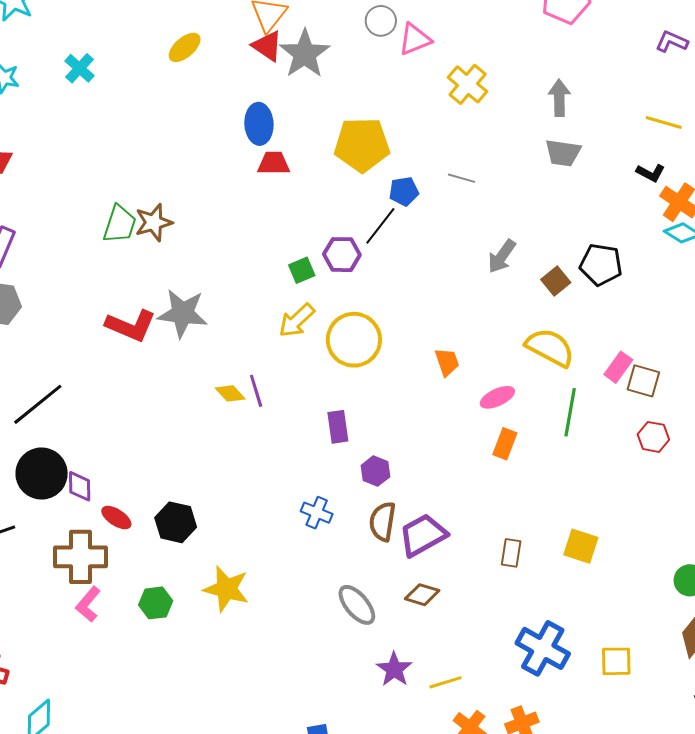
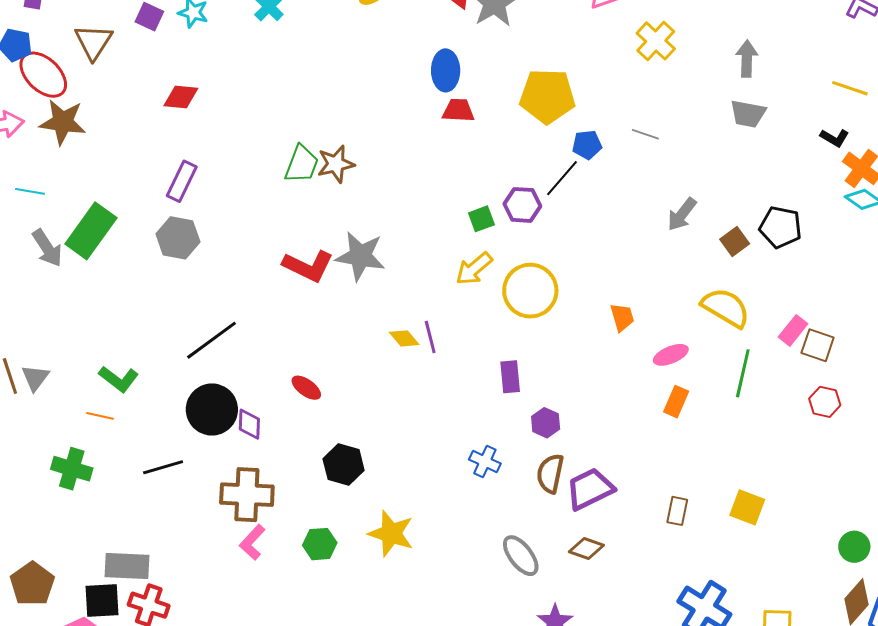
red ellipse: (116, 518) -> (306, 388), moved

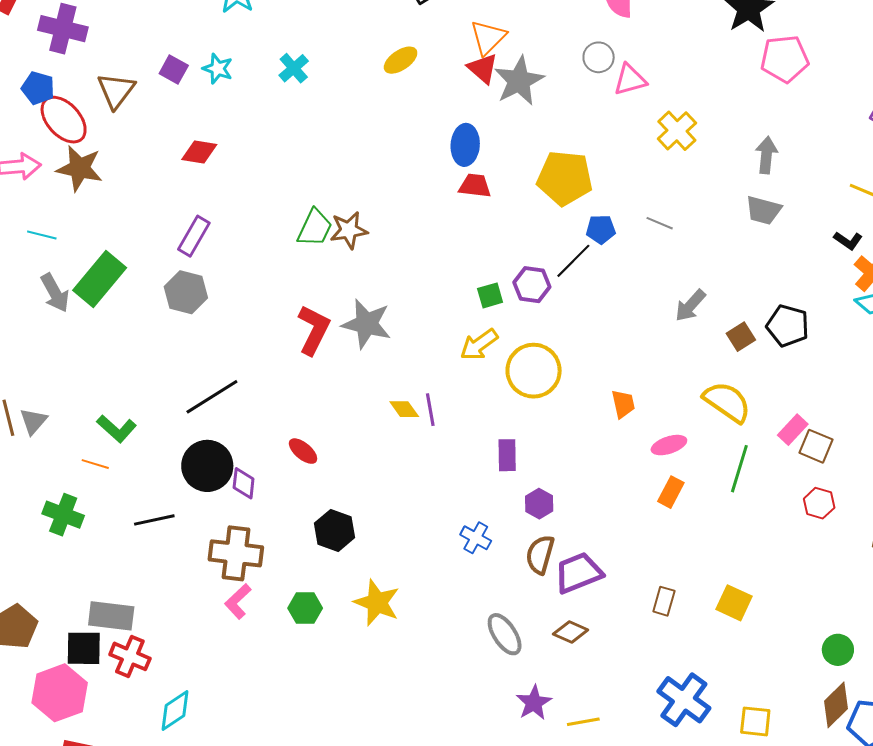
red L-shape: (308, 266) -> (314, 330), turned -93

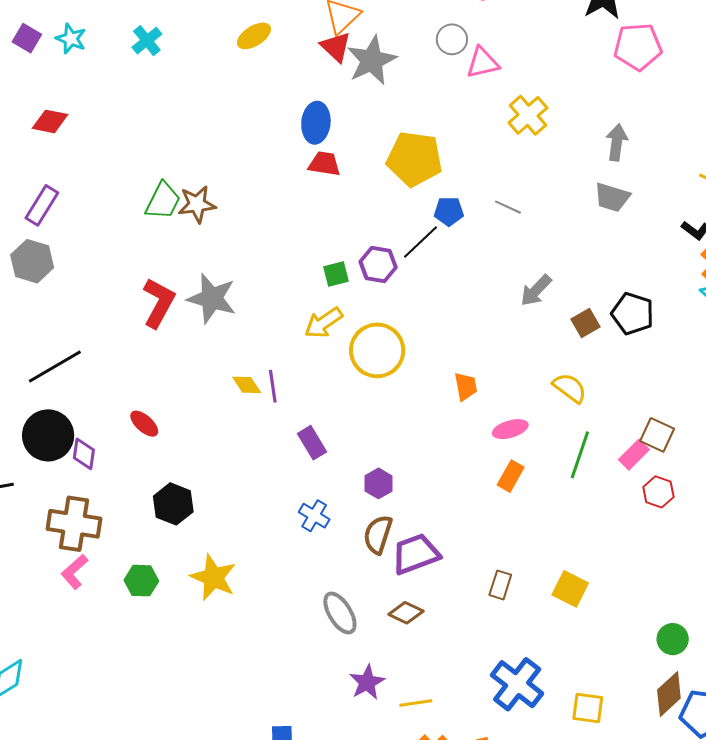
yellow semicircle: (727, 402) -> (570, 388), size x0.7
pink rectangle: (793, 430) -> (634, 455), moved
purple rectangle: (507, 455) -> (312, 443), moved, turned -32

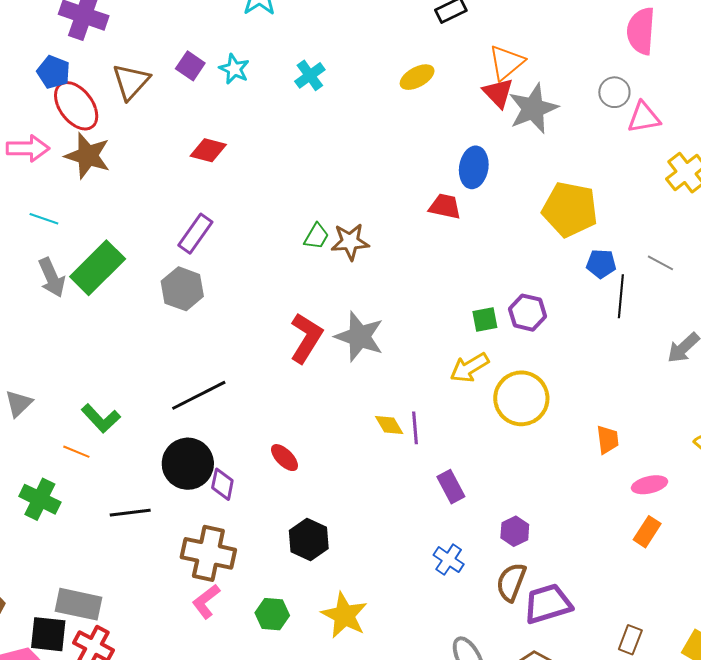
red trapezoid: (324, 164) -> (445, 206), moved
green trapezoid: (163, 201) -> (316, 236), size x0.7
black line: (420, 242) -> (621, 296), moved, turned -45

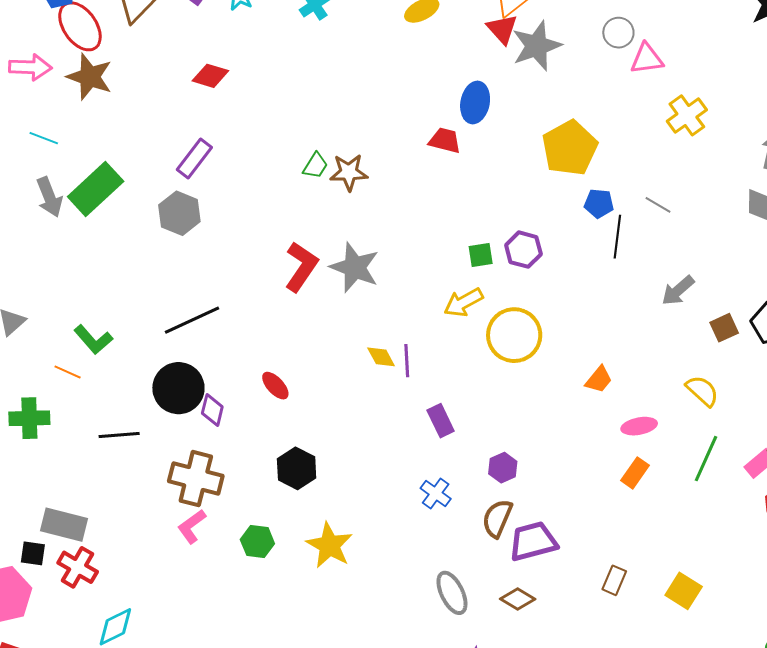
yellow pentagon: (570, 209) -> (570, 148), turned 30
orange trapezoid: (608, 440) -> (599, 379), turned 44
green cross: (40, 499) -> (29, 418), turned -30
black square: (48, 634) -> (33, 553), size x0.7

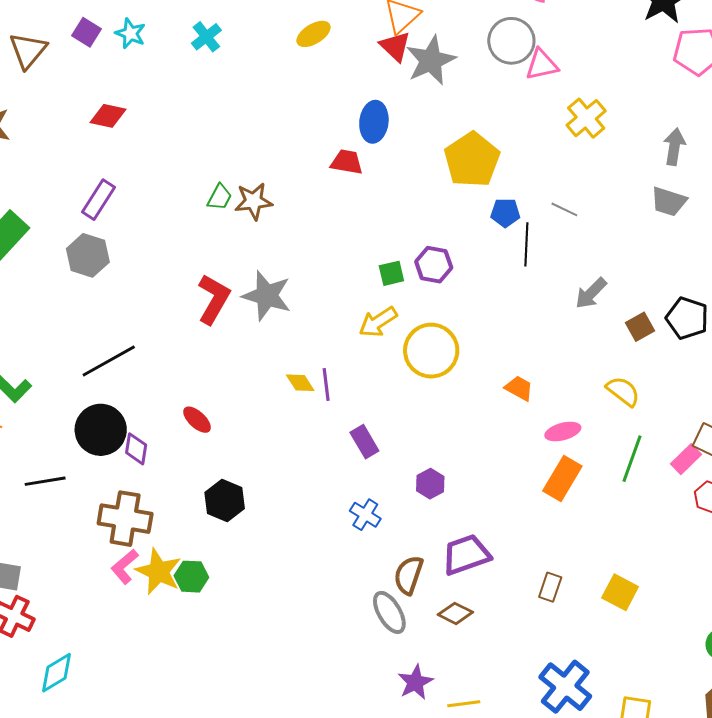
gray circle: (618, 33) -> (511, 41), size x1.5
orange trapezoid: (599, 379) -> (519, 388), turned -96
orange rectangle: (635, 473) -> (562, 479), size x1.4
brown semicircle: (497, 518) -> (409, 575), moved
yellow star: (329, 545) -> (158, 572), moved

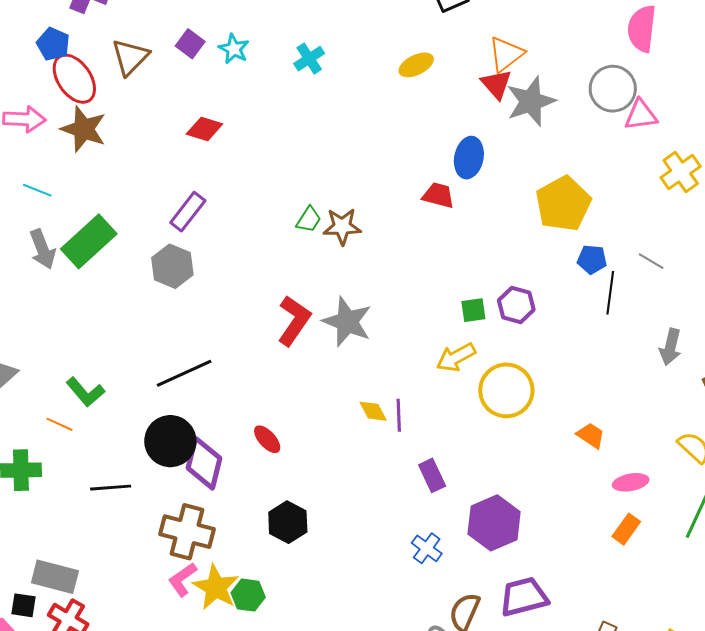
gray arrow: (591, 293) -> (670, 347), turned -36
purple diamond: (136, 449) -> (204, 463), size x1.6
orange rectangle: (562, 479) -> (626, 529), size x0.7
purple hexagon: (430, 484) -> (494, 523), size x1.8

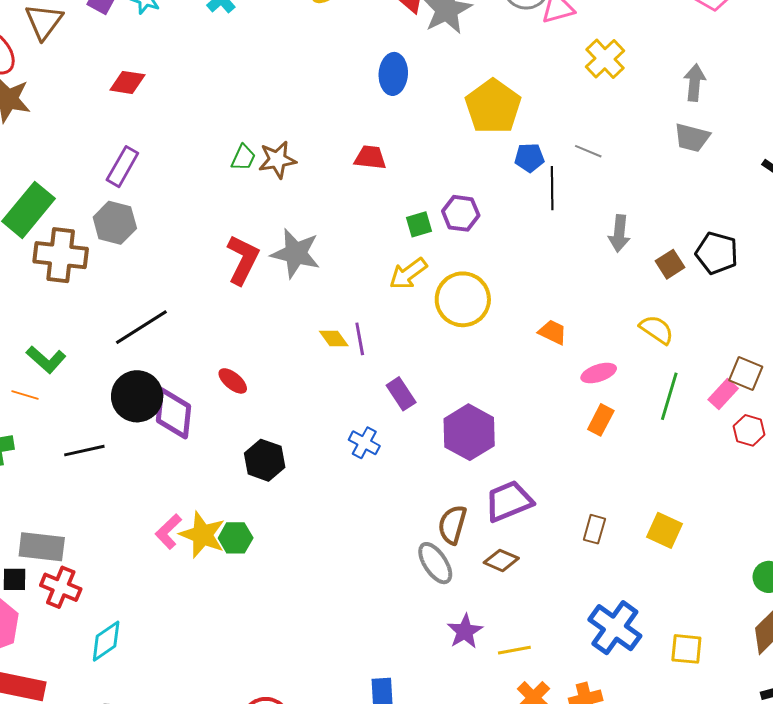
red trapezoid: (438, 195) -> (370, 158), moved
brown cross: (187, 532) -> (61, 255), moved
blue cross: (427, 548) -> (364, 443), moved

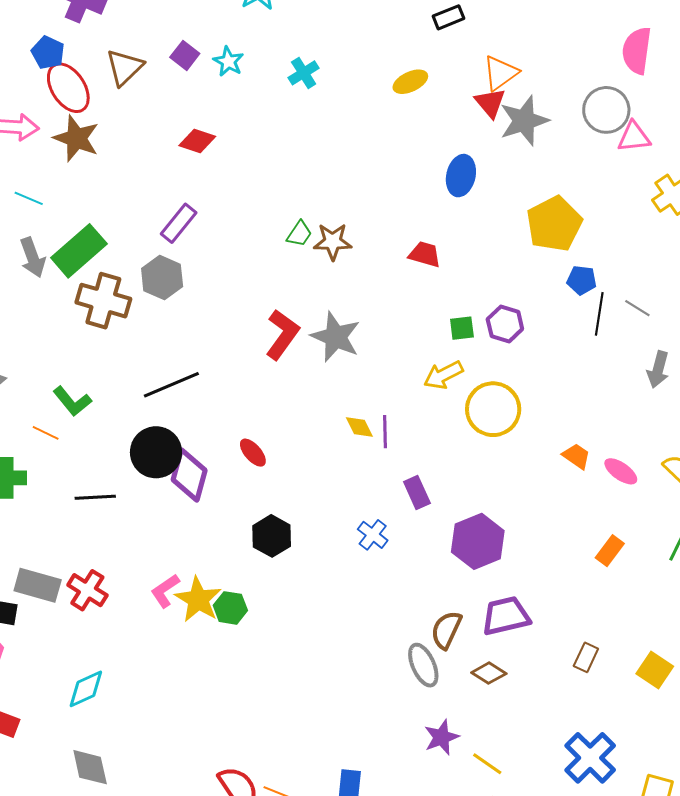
gray line: (588, 151) -> (637, 308), moved
pink ellipse: (599, 373) -> (621, 471), moved, turned 44
red cross: (61, 587) -> (87, 590), moved
yellow line: (514, 650) -> (487, 764), turned 36

